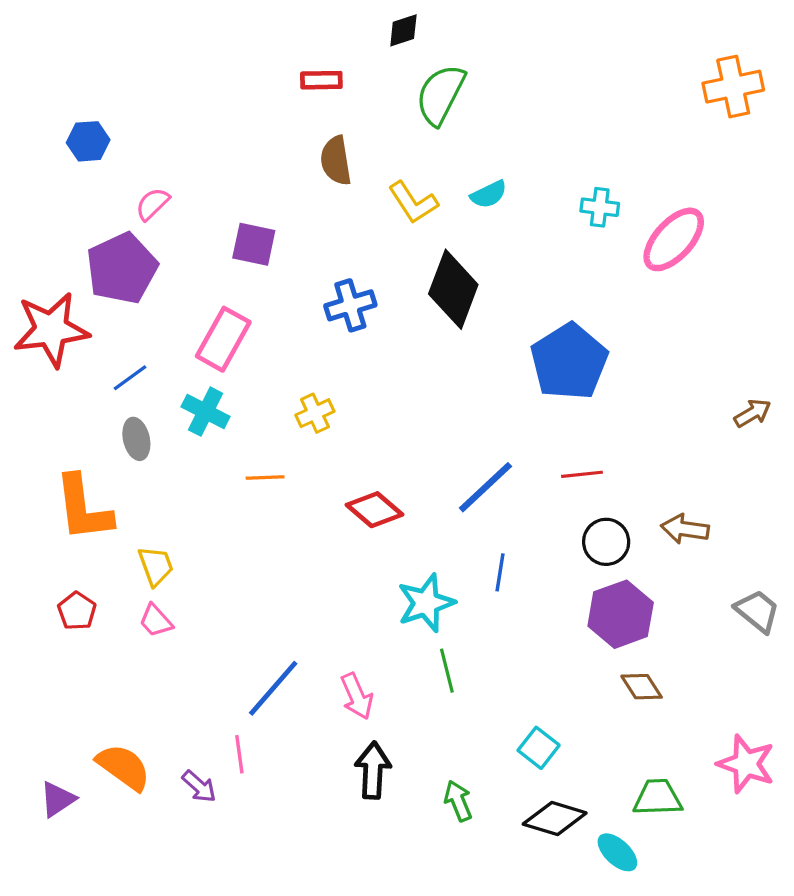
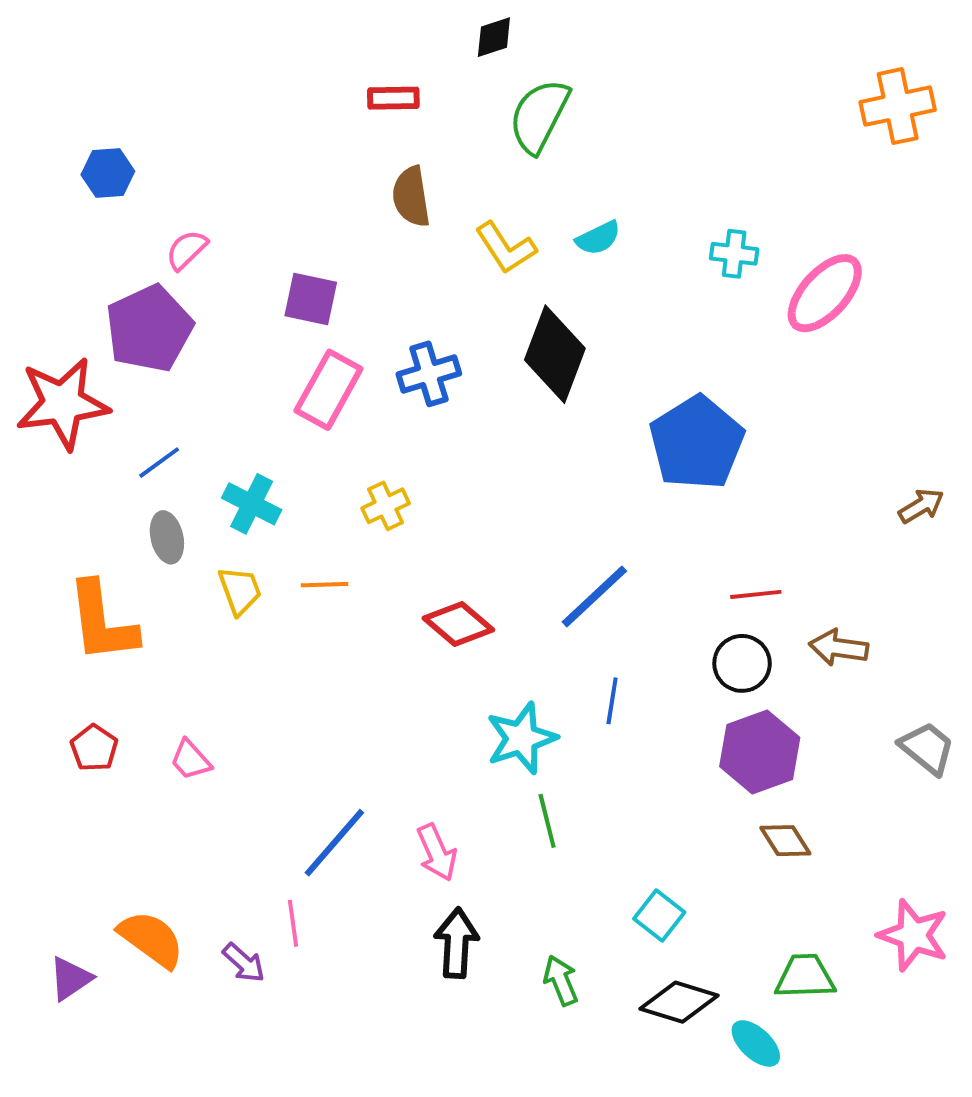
pink rectangle: (223, 339) -> (328, 390), moved
red line: (582, 474) -> (756, 594), moved
yellow trapezoid: (156, 566) -> (240, 591), moved

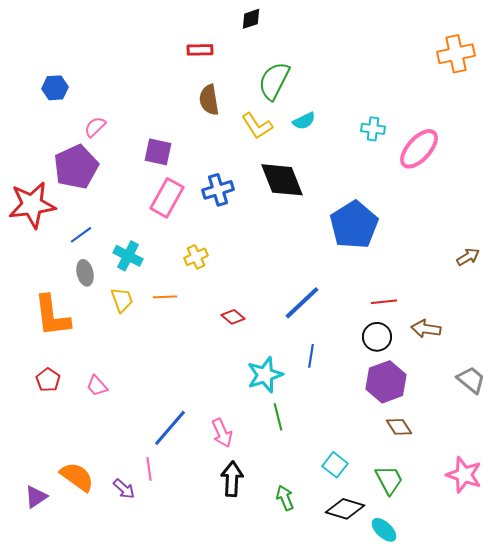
green semicircle: (539, 116) -> (274, 81), moved
black diamond: (555, 354) -> (282, 180), turned -42
red diamond: (458, 624) -> (233, 317), size x0.7
green trapezoid: (805, 977) -> (389, 480), moved, turned 64

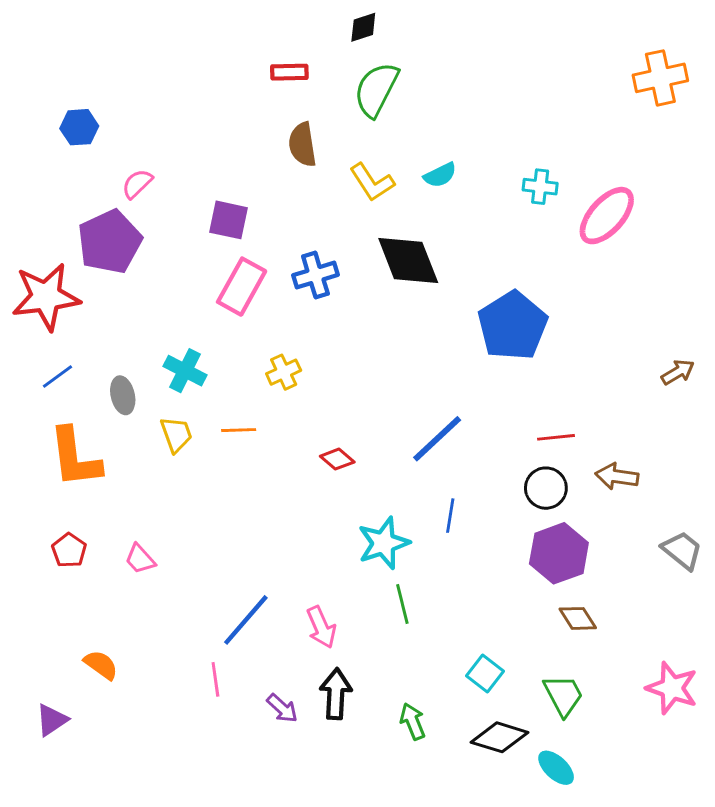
green semicircle: (274, 81) -> (376, 90), moved
blue line: (81, 235) -> (58, 376), moved
orange semicircle: (77, 477) -> (101, 665), moved, size x0.7
purple arrow: (124, 489) -> (282, 708), moved

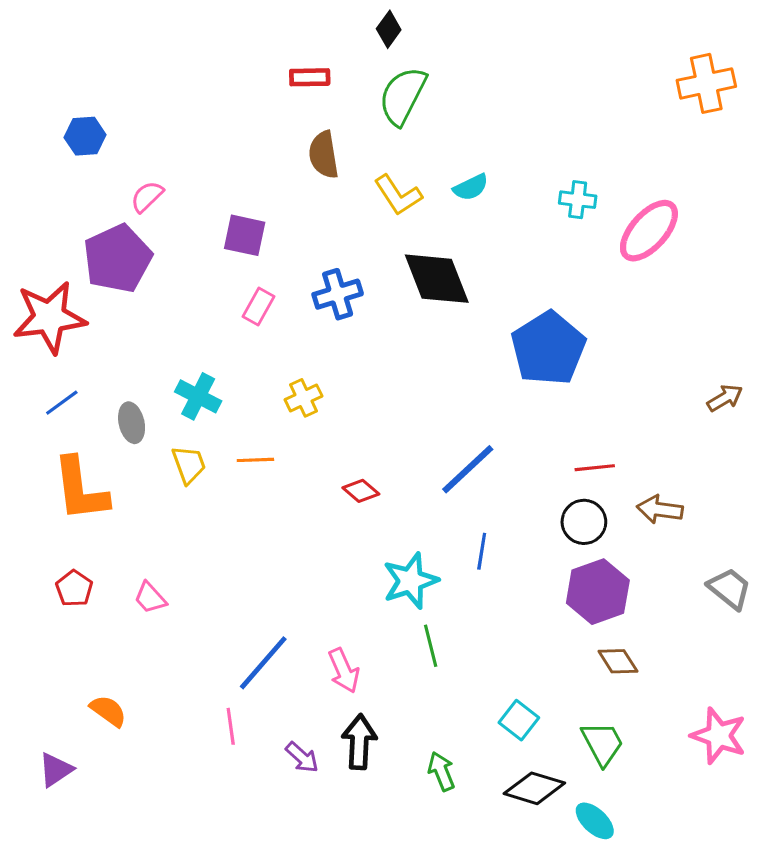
black diamond: (363, 27) -> (389, 29), turned -36
pink rectangle: (242, 287) -> (259, 307), size x0.6

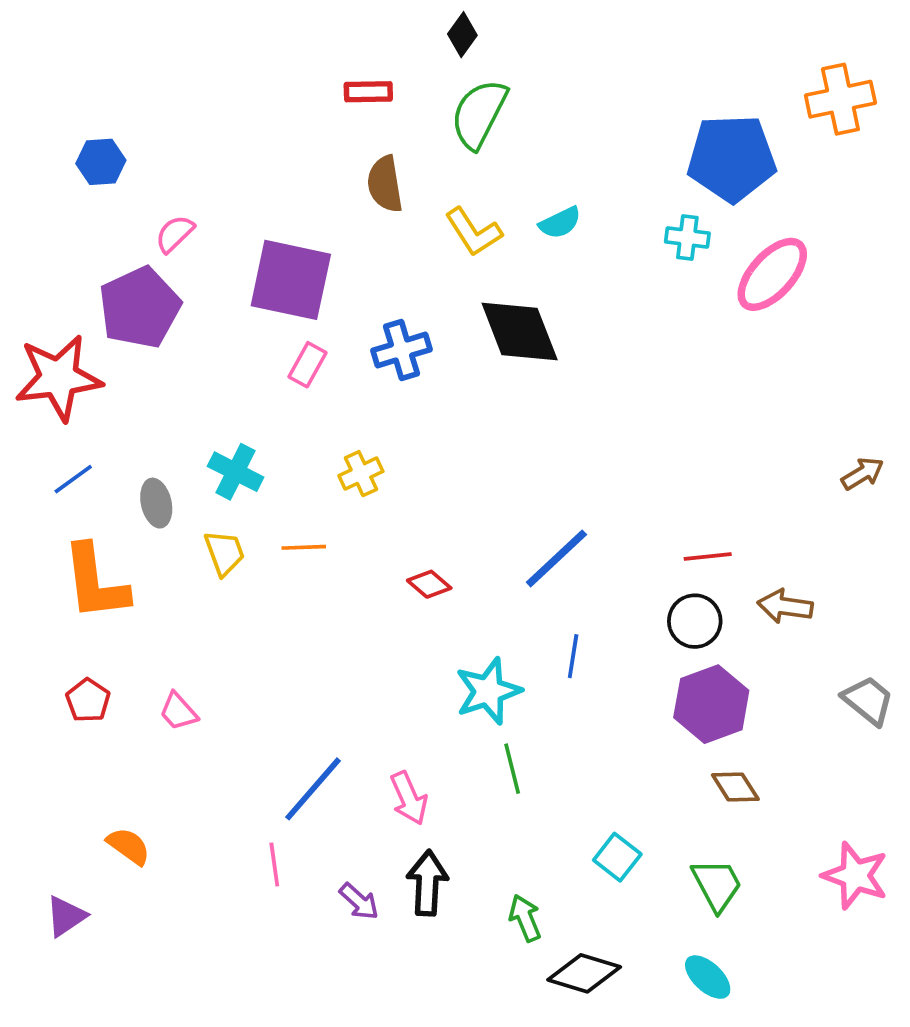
purple square: (245, 235) -> (291, 280), size x1.6
blue pentagon: (548, 348) -> (732, 158), moved, turned 30
black diamond: (534, 788) -> (584, 973), moved

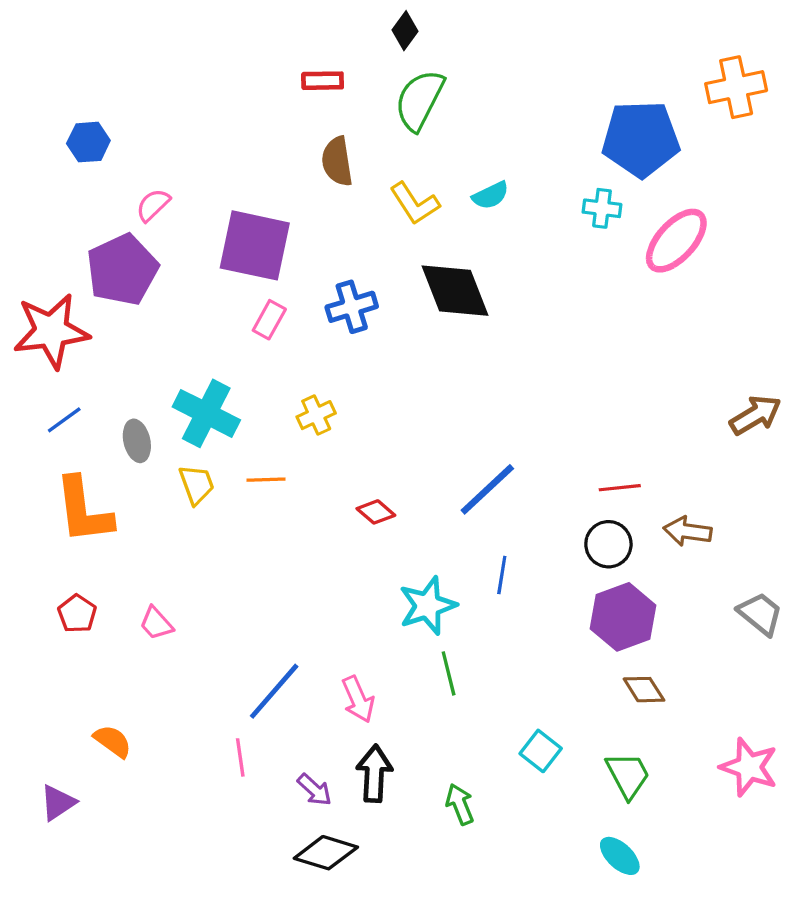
cyan cross: (236, 472) -> (206, 413), size x1.4
brown arrow: (863, 474) -> (755, 415), size x1.4
black diamond: (584, 973) -> (326, 853), moved

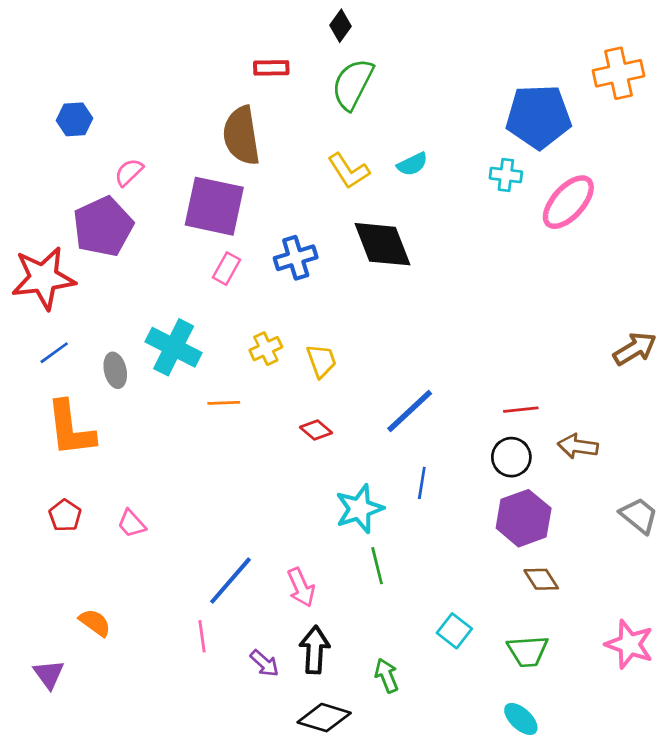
brown semicircle: (337, 161) -> (241, 136), moved, size x1.4
yellow trapezoid: (197, 484) -> (321, 361), moved
green trapezoid: (628, 775) -> (528, 651), turned 114
purple triangle: (58, 803) -> (49, 674), turned -32
black diamond: (326, 853) -> (324, 718), moved

